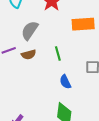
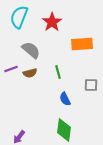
gray semicircle: (30, 30) -> (31, 50), turned 96

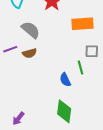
green line: (58, 72) -> (81, 68), moved
gray square: (91, 85) -> (92, 51), moved

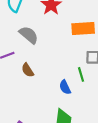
brown semicircle: (30, 53) -> (28, 70), moved, turned 72

